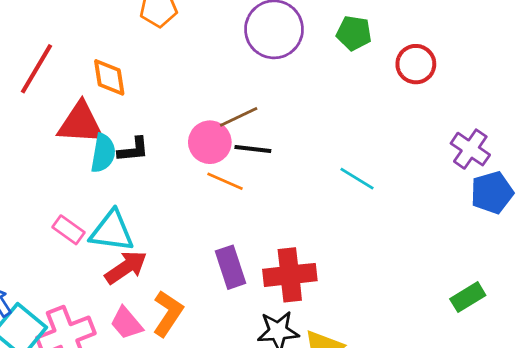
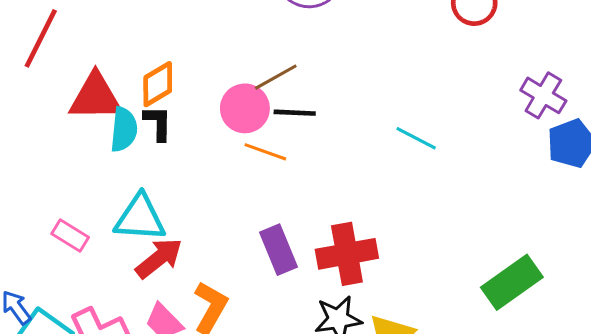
orange diamond: (109, 77) -> (158, 84), moved, turned 72
black L-shape: (133, 150) -> (158, 123), turned -80
pink rectangle: (68, 230) -> (70, 236), moved
green rectangle: (468, 297) -> (512, 282), moved, size x1.5

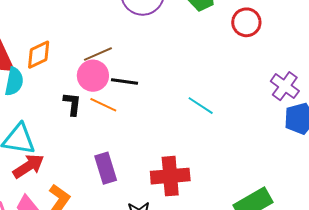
brown line: (276, 77) -> (98, 54), moved
black L-shape: (158, 123) -> (72, 104), moved
red cross: (347, 254) -> (170, 176), moved

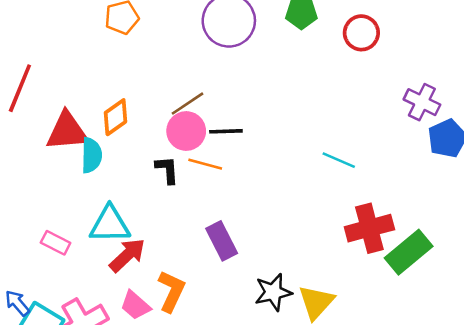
cyan line: (201, 106) -> (339, 160), moved
red cross: (170, 176) -> (369, 228), moved

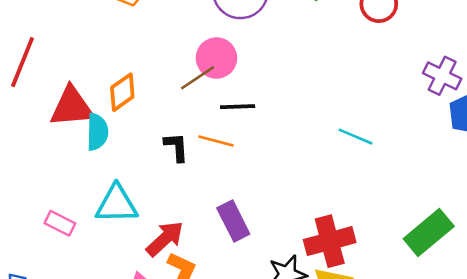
pink circle: (186, 131) -> (216, 58), moved
red cross: (369, 228) -> (330, 241), moved
red arrow: (127, 255) -> (165, 239), moved

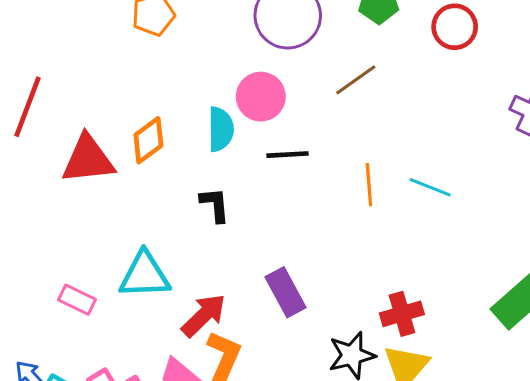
brown line: (197, 78) -> (356, 80), moved
cyan semicircle: (97, 132) -> (221, 129), moved
orange line: (216, 141) -> (369, 185), moved, turned 72
red cross: (330, 241) -> (402, 314), size x0.7

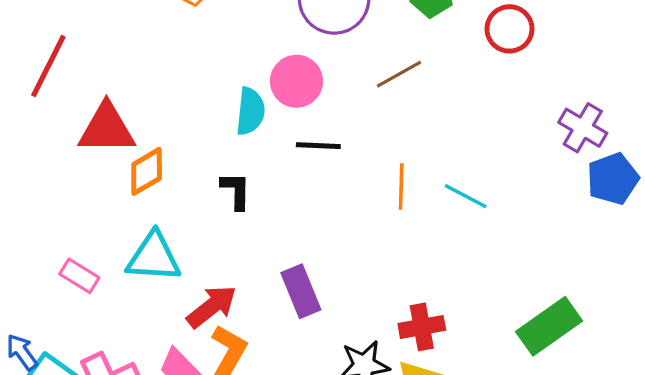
orange diamond: (148, 140) -> (147, 171), moved

